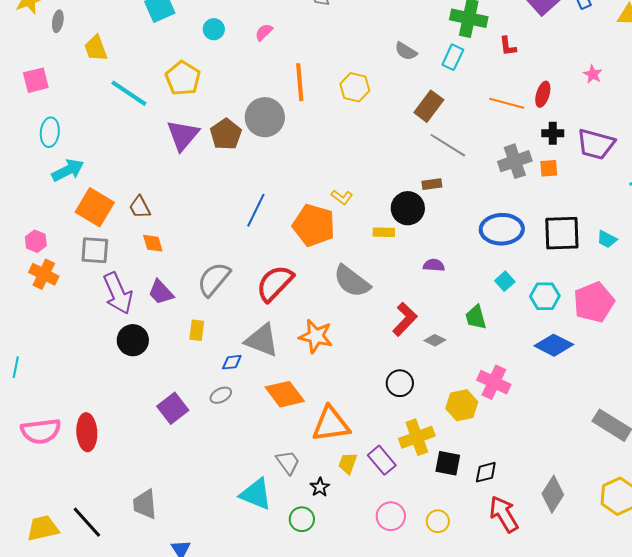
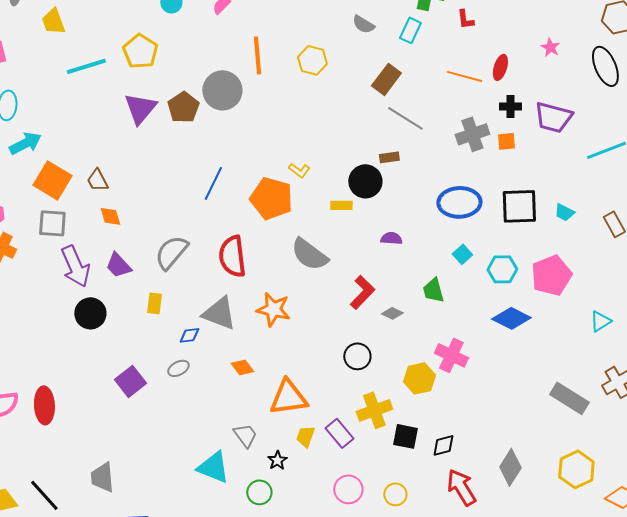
cyan line: (129, 93) -> (86, 66), turned -51
red semicircle: (275, 283) -> (232, 256), turned -51
orange diamond: (285, 394) -> (242, 367), size x0.6

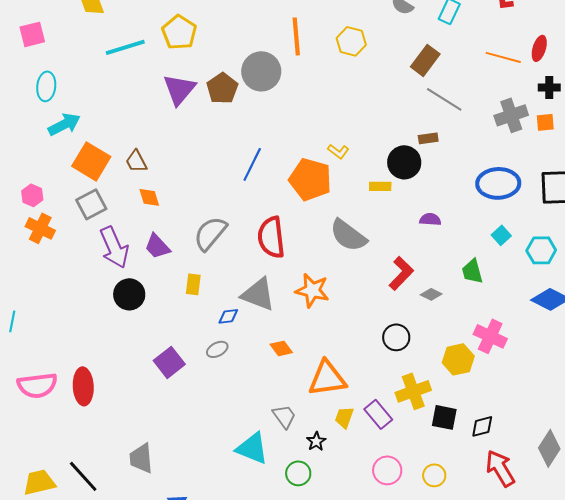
gray square: (52, 223) -> (91, 204), turned -32

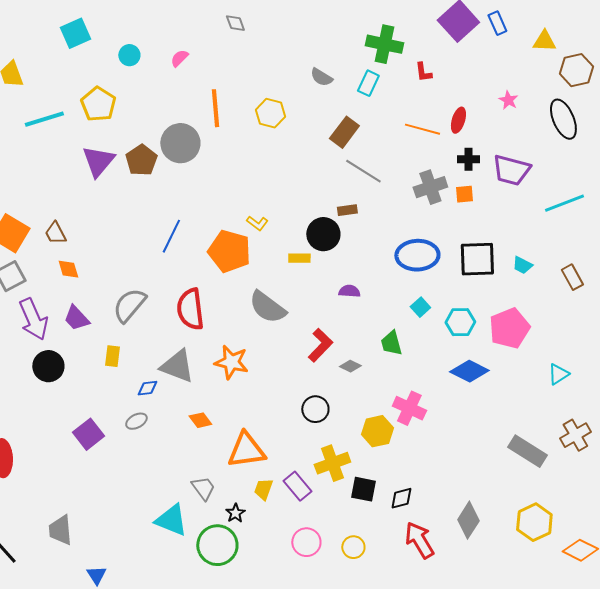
green circle: (298, 473) -> (217, 545), size x1.6

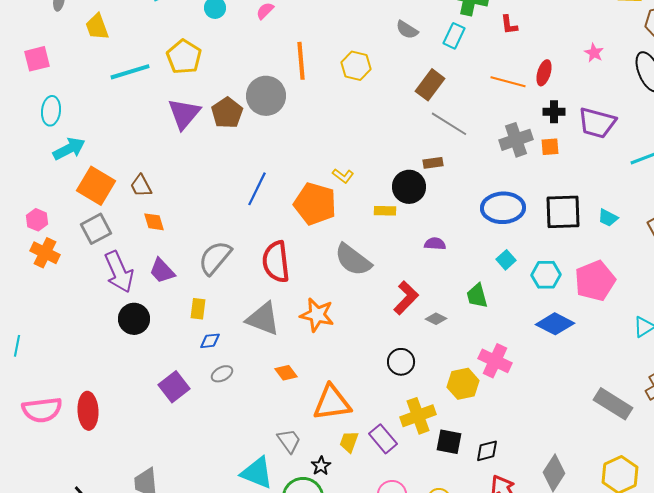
blue diamond: (147, 388) -> (210, 341), moved

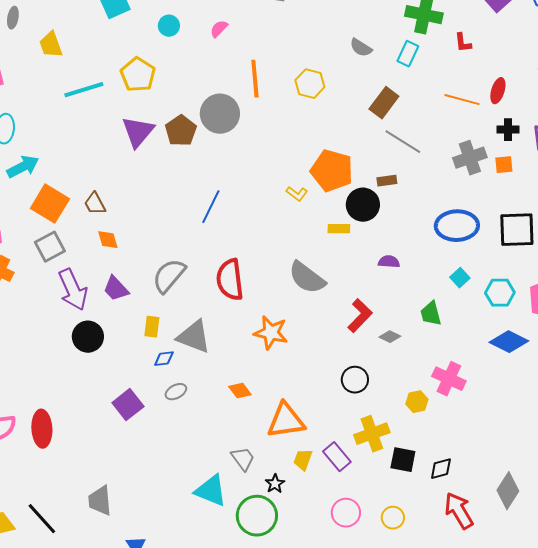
orange pentagon: (315, 204) -> (332, 171), moved
gray triangle: (263, 319) -> (194, 337), moved
yellow hexagon: (463, 384) -> (417, 402), size x0.7

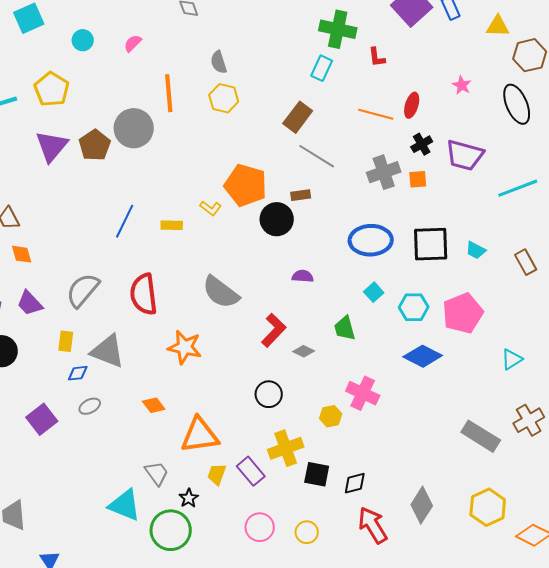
gray semicircle: (361, 48) -> (219, 62), moved, turned 40
black cross: (508, 130) -> (422, 144), turned -30
yellow rectangle: (339, 229) -> (172, 225), moved

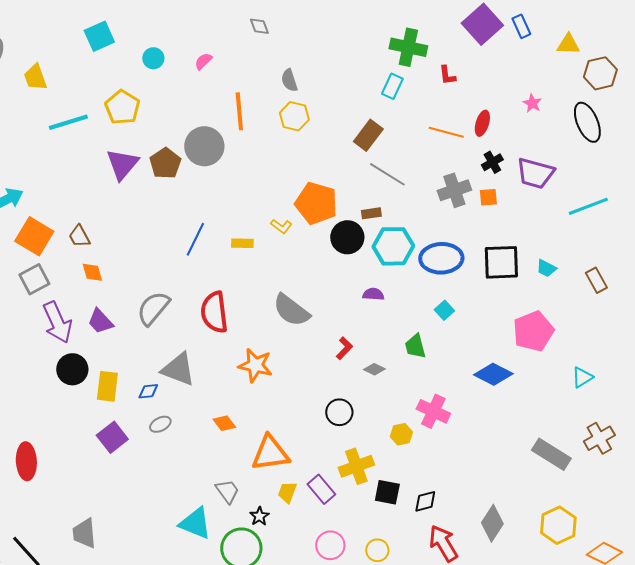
cyan hexagon: (414, 307) -> (393, 246), moved, size x1.4
red L-shape: (274, 330) -> (344, 348), size x0.7
yellow rectangle: (66, 341) -> (107, 386), moved, size x1.4

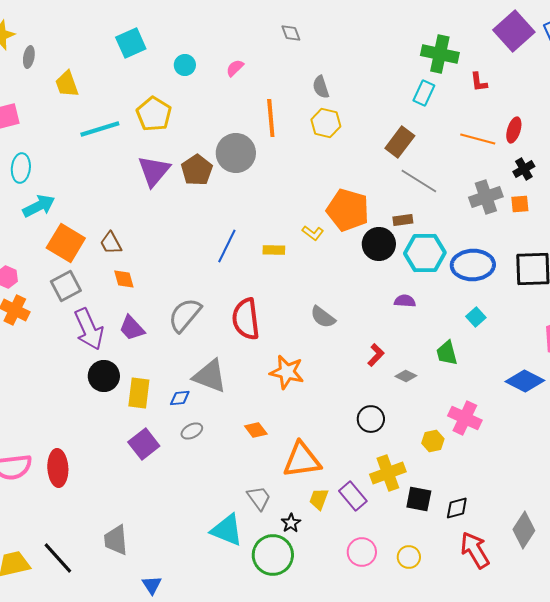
gray semicircle: (291, 310) -> (323, 317), size x0.7

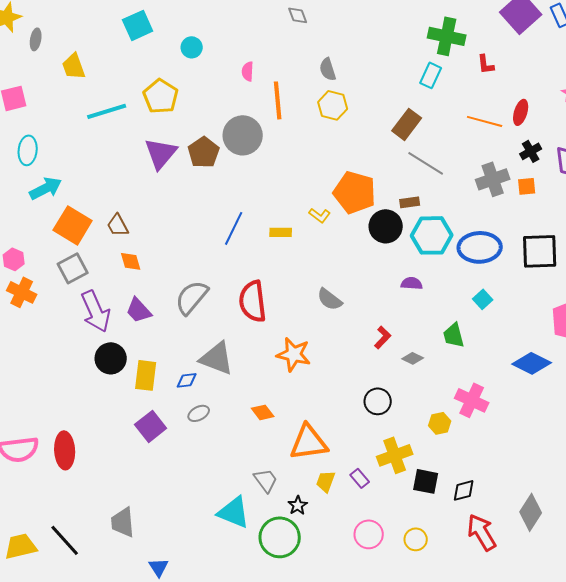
pink semicircle: (235, 68) -> (248, 71), moved, turned -42
purple rectangle: (353, 496) -> (360, 478), size x0.7

